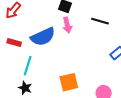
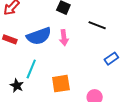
pink arrow: (67, 25) -> (64, 38), moved
cyan line: (28, 66) -> (31, 69), moved

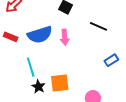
cyan line: (31, 69) -> (31, 67), turned -42
black star: (17, 86) -> (39, 87), moved

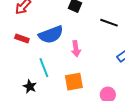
pink arrow: (65, 37) -> (76, 49), moved
black star: (39, 87) -> (30, 87), moved

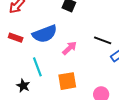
black line: (109, 23) -> (103, 40), moved
pink arrow: (76, 49) -> (70, 48), turned -126

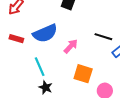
orange square: (67, 81) -> (83, 74), moved, turned 30
black star: (23, 86) -> (46, 87), moved

